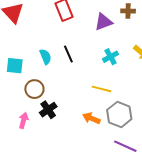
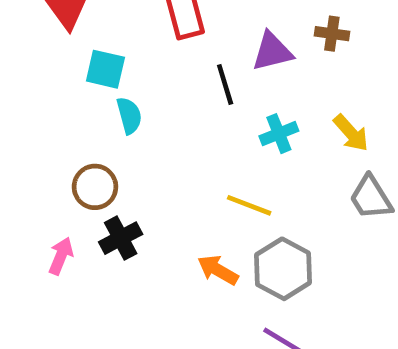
black line: (68, 54) -> (225, 85), moved
cyan square: (15, 66) -> (105, 69), moved

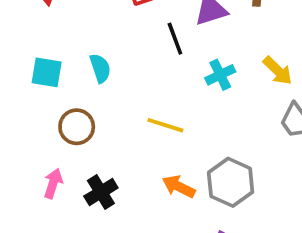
cyan square: (105, 69) -> (47, 72), moved
yellow line: (249, 205) -> (165, 125), moved
black cross: (121, 238) -> (101, 192), moved

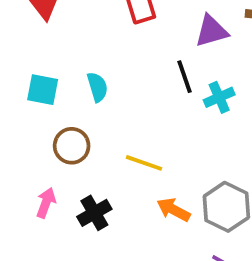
black line: (175, 39) -> (184, 77), moved
yellow line: (165, 125) -> (144, 163), moved

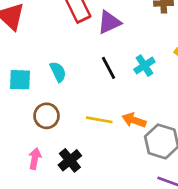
purple triangle: (211, 31) -> (109, 22), moved
black line: (184, 77) -> (109, 68), moved
orange arrow: (174, 210) -> (134, 120), moved

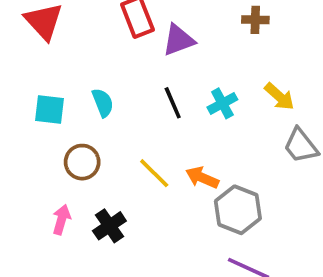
yellow line: (99, 120) -> (154, 173), turned 30

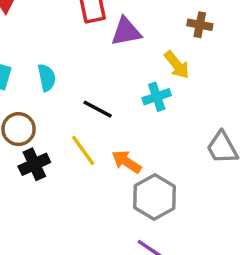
yellow arrow: (279, 97) -> (177, 65), moved
black line: (173, 103) -> (98, 109), moved, turned -48
black cross: (109, 226) -> (34, 164), moved

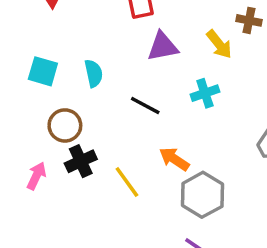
purple triangle: (126, 32) -> (163, 47), moved
yellow arrow: (177, 65) -> (219, 44), moved
yellow line: (83, 150) -> (127, 182), moved

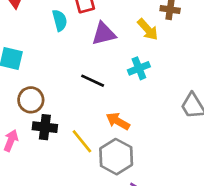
cyan semicircle: (94, 73) -> (60, 20), moved
black cross: (81, 161) -> (45, 127), turned 35
gray hexagon: (202, 195) -> (116, 157), moved

